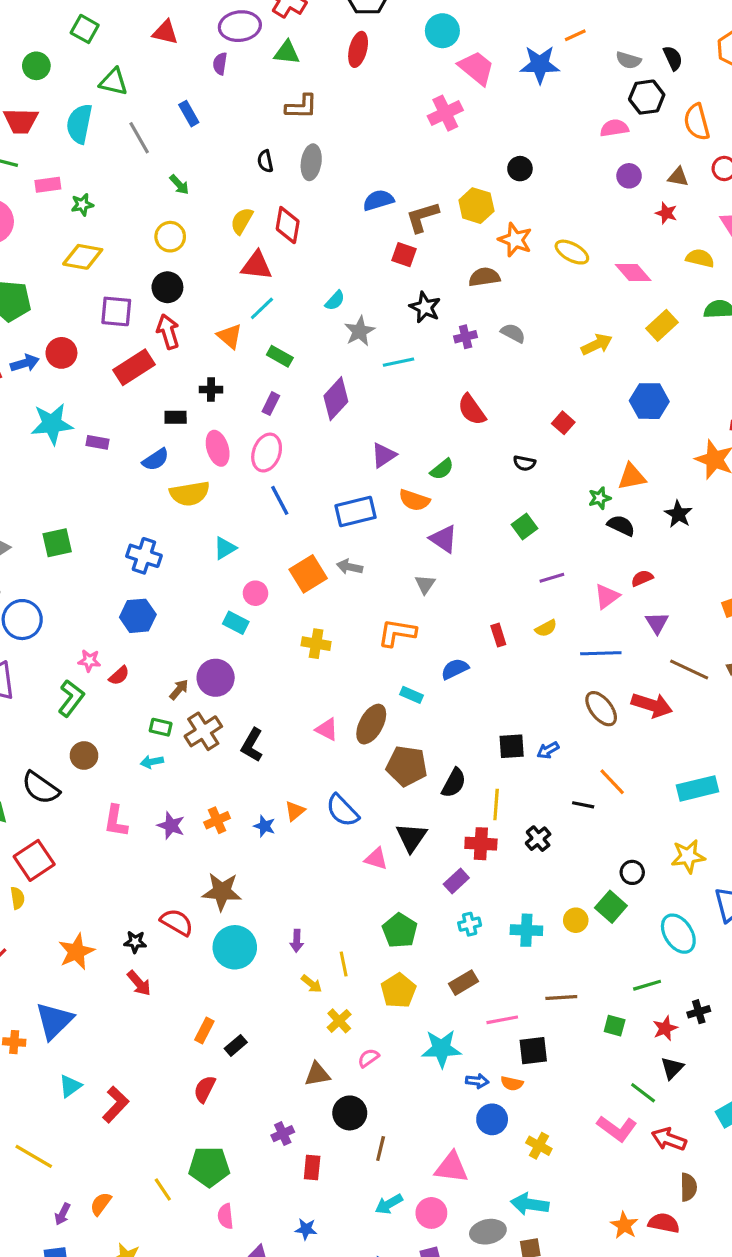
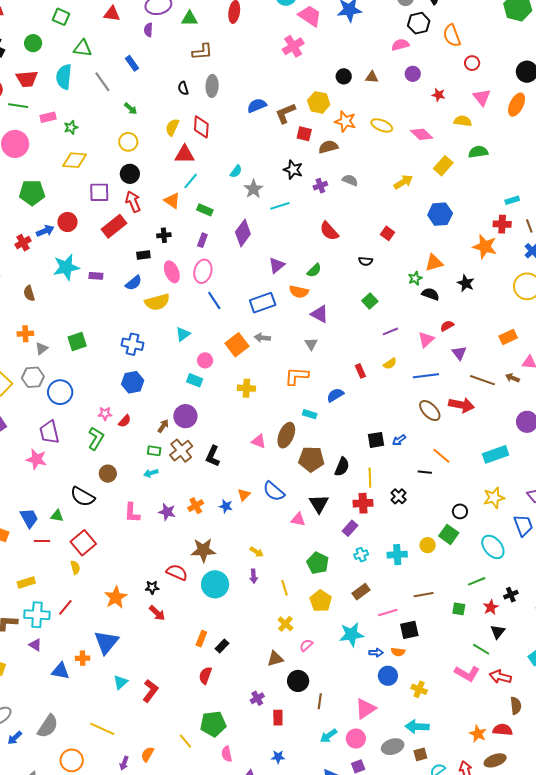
brown triangle: (678, 177) -> (372, 77), moved
red square: (404, 255) -> (304, 134), moved
yellow arrow: (312, 984) -> (257, 552), moved
pink triangle: (451, 1168) -> (365, 709), turned -35

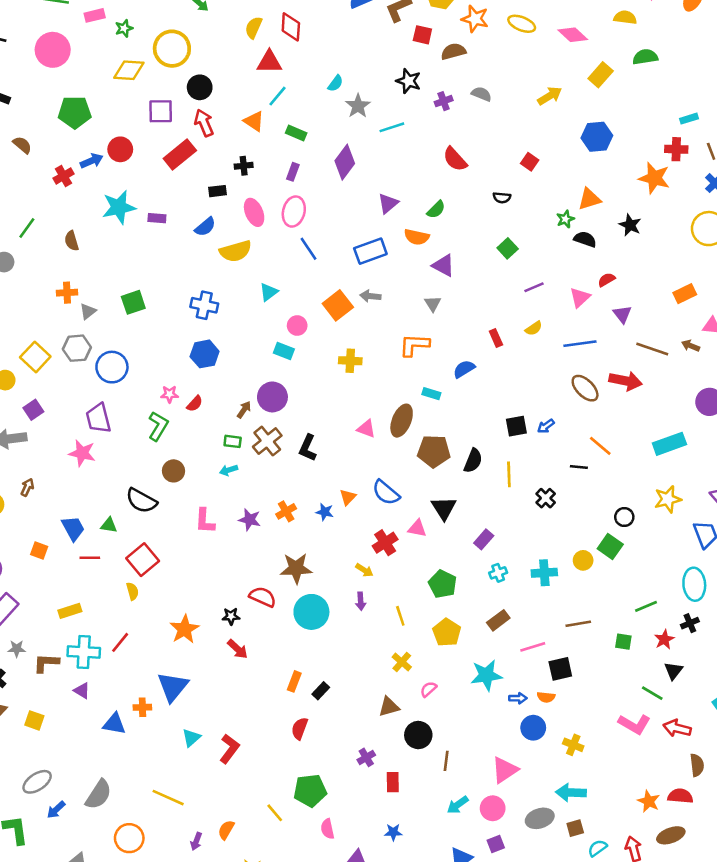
yellow circle: (128, 142) -> (172, 49), moved, size x1.5
red cross: (363, 503) -> (385, 543), moved, turned -30
cyan ellipse: (493, 547) -> (694, 584), moved, turned 35

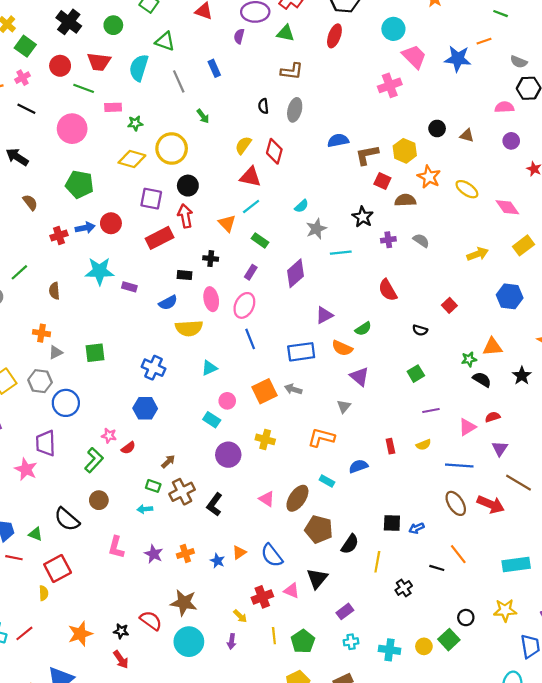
purple circle: (272, 397) -> (228, 455), moved
yellow line: (400, 616) -> (274, 636), moved

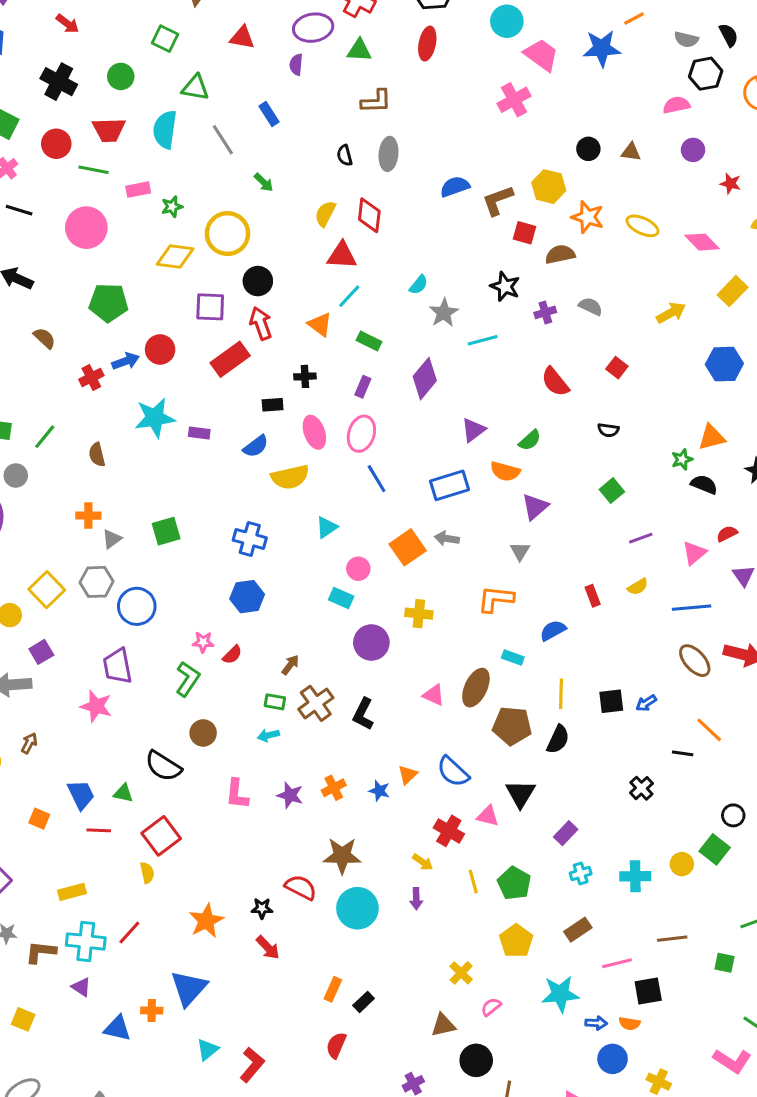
red square: (449, 305) -> (617, 368), moved
purple triangle: (360, 377) -> (535, 507), turned 48
yellow line: (377, 562) -> (561, 694), moved
red cross: (262, 597) -> (449, 831), turned -30

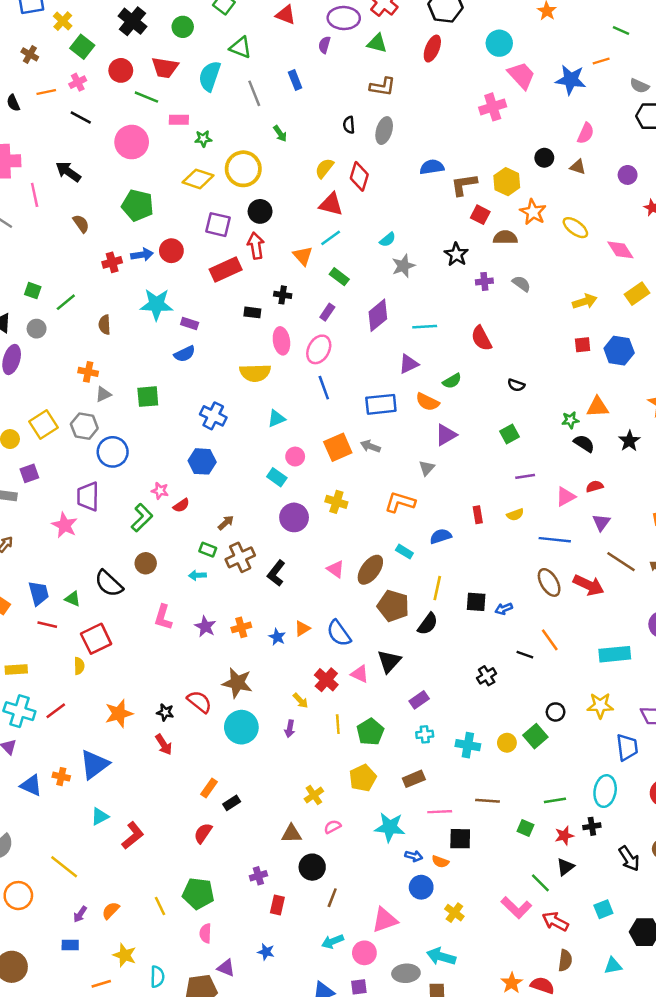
pink semicircle: (676, 105) -> (586, 133), moved, turned 115
cyan line: (483, 340) -> (425, 327), moved
red square: (617, 368) -> (583, 345), moved, turned 35
blue semicircle: (256, 446) -> (185, 354), moved

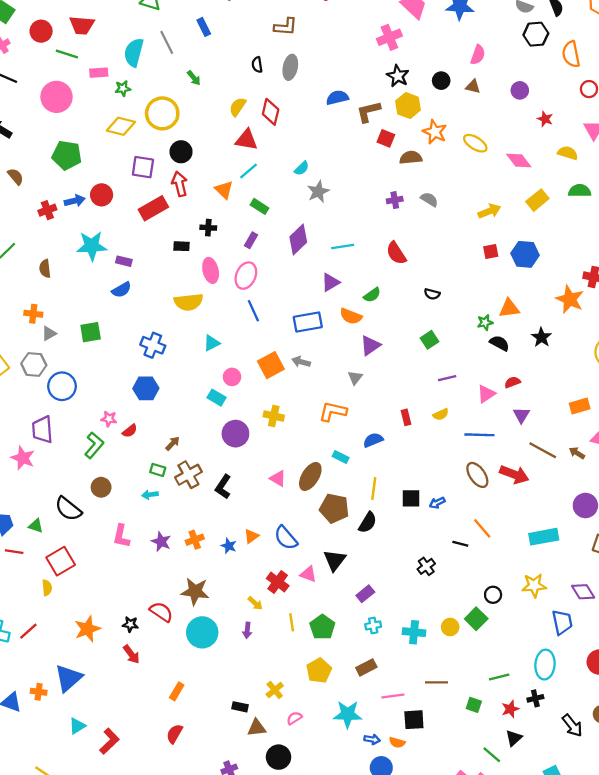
cyan semicircle: (210, 76) -> (134, 52), moved
black star: (456, 254) -> (398, 76), moved
black rectangle: (232, 803) -> (240, 707), moved, turned 49

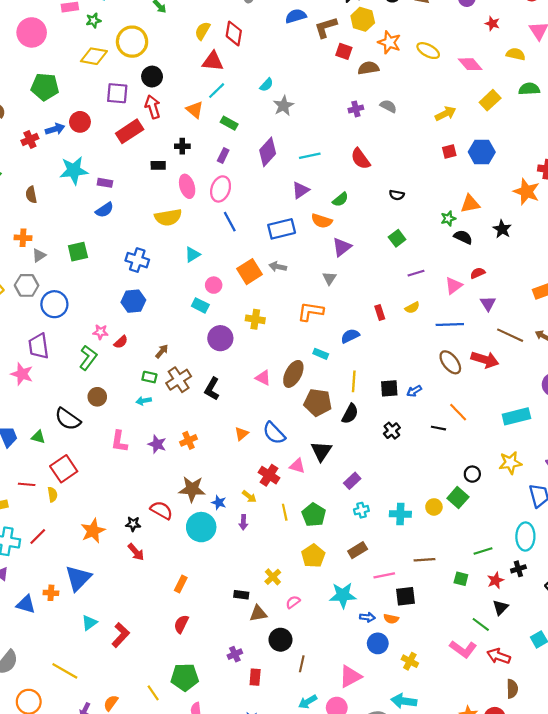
blue star: (229, 546) -> (219, 503), moved
red line: (14, 552) -> (27, 484), moved
black cross: (426, 566) -> (392, 431), moved

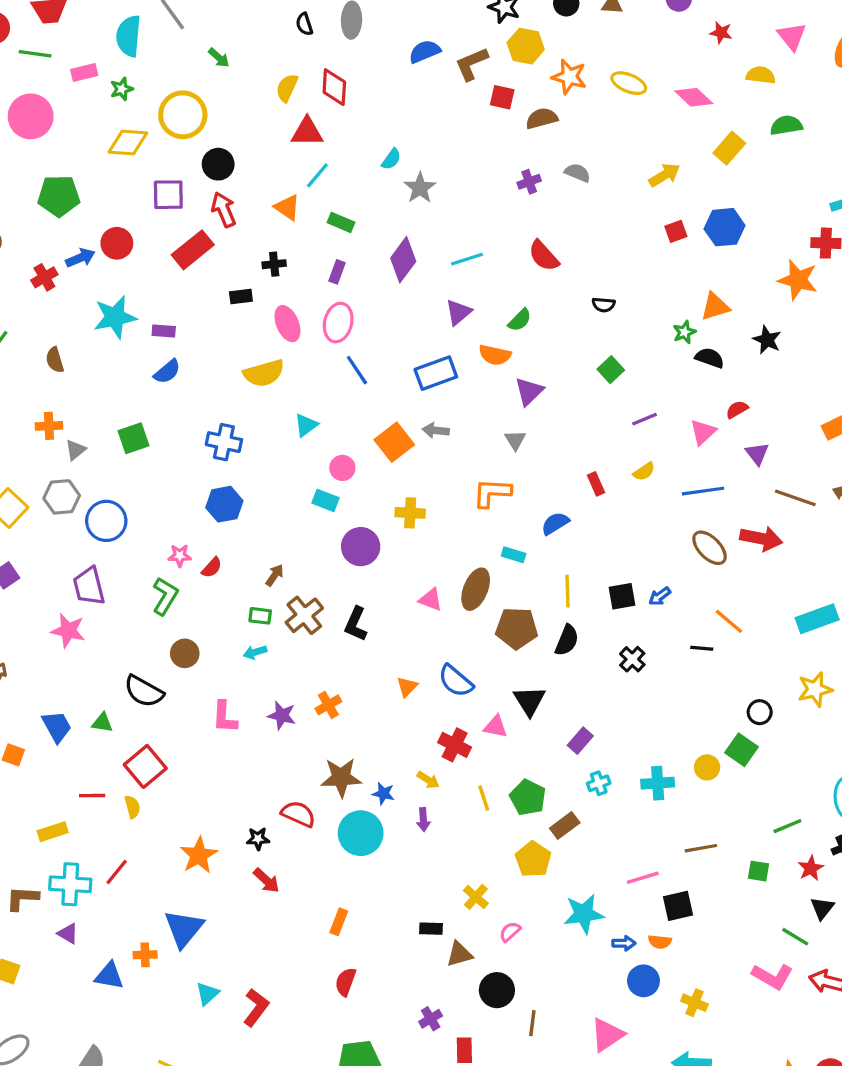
brown rectangle: (358, 550) -> (565, 825), moved

